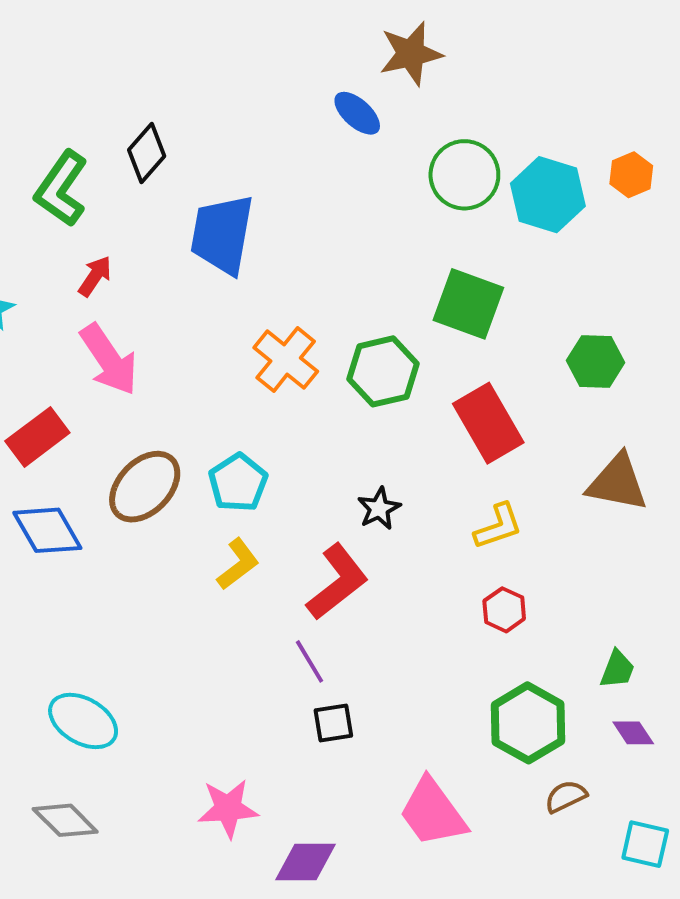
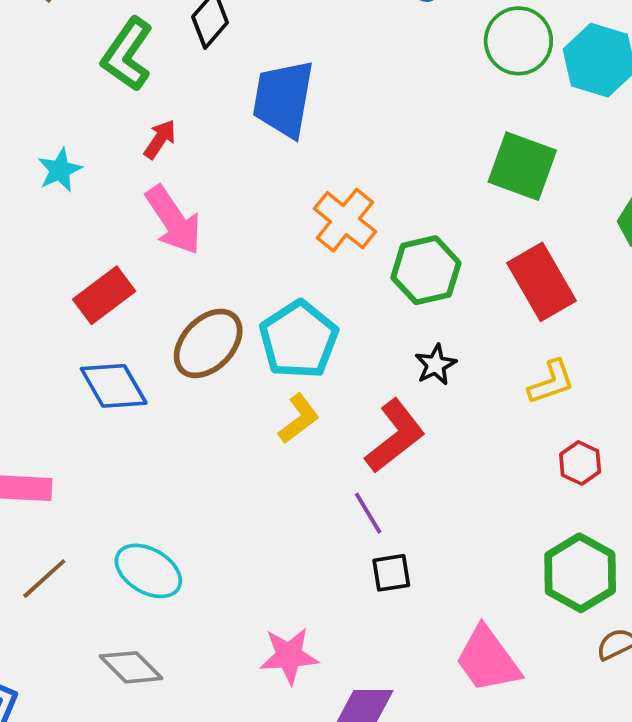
green hexagon: (383, 371) -> (426, 270), moved
cyan pentagon: (238, 483) -> (299, 340), size x1.4
red hexagon: (504, 610) -> (580, 463), moved

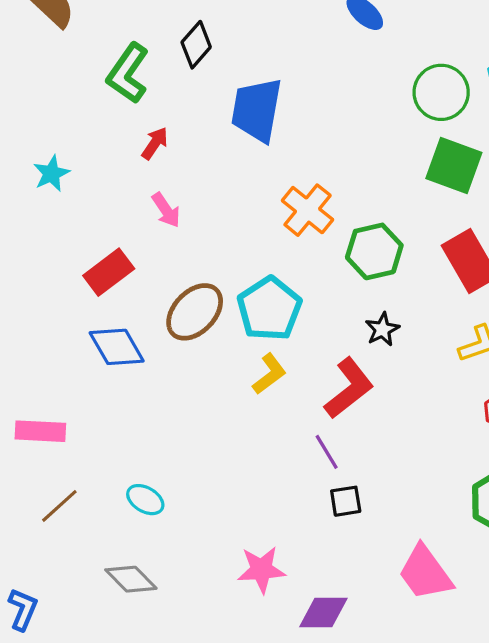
green circle: (518, 41) -> (441, 92), moved
cyan star: (60, 170) -> (51, 173), moved
pink arrow: (173, 220) -> (166, 210), size x0.6
cyan ellipse: (148, 571) -> (145, 500), size x0.7

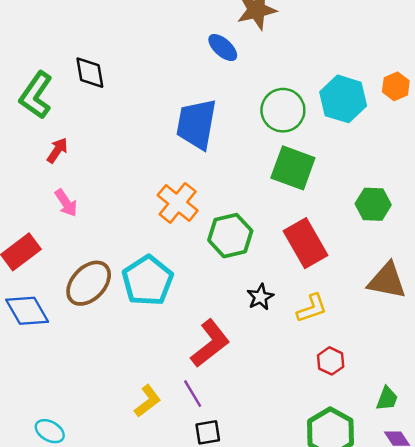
black diamond: (196, 45) -> (90, 73), turned -51
blue trapezoid: (257, 110) -> (196, 124), moved
black star: (382, 329) -> (260, 297), moved
yellow L-shape: (269, 374) -> (148, 401), moved

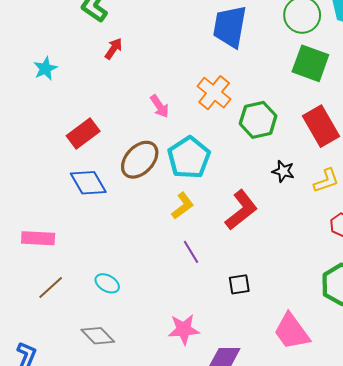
pink arrow: (66, 203) -> (160, 106), moved
black star: (260, 297) -> (283, 171), turned -30
purple line: (193, 394) -> (191, 252), moved
yellow L-shape: (148, 401) -> (183, 206), moved

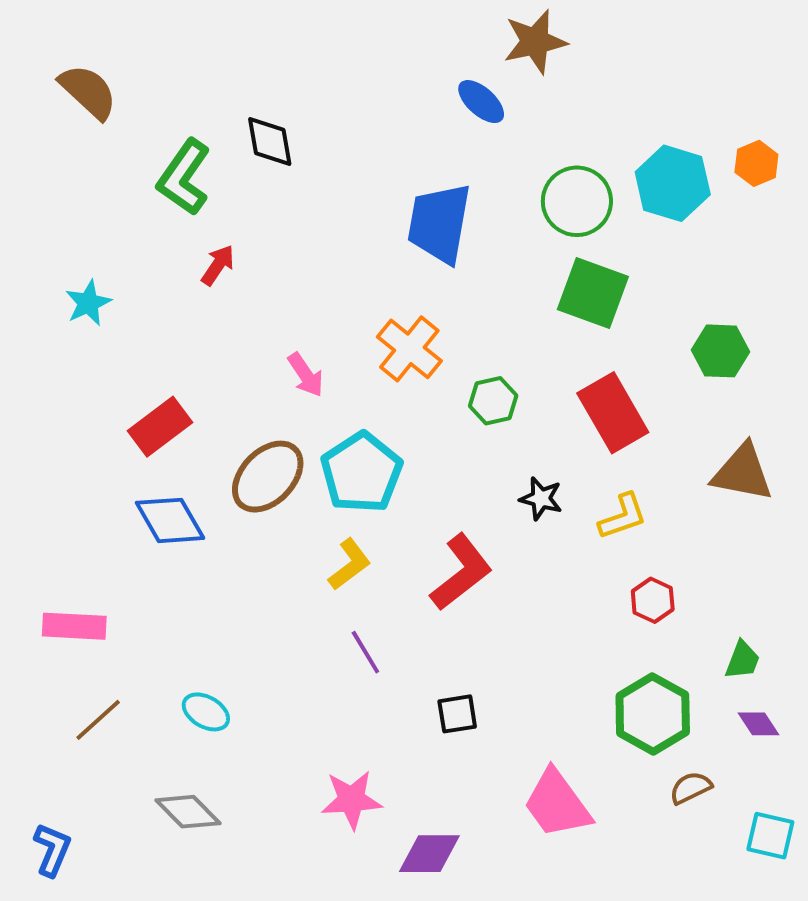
green hexagon: (258, 120) -> (493, 401), size x0.7

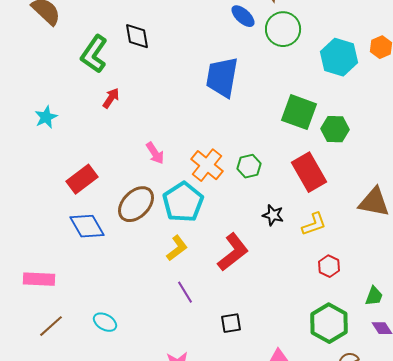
green circle: (577, 201) -> (283, 29), moved
orange cross: (409, 349) -> (207, 165), moved
green hexagon: (721, 351) -> (335, 129), moved

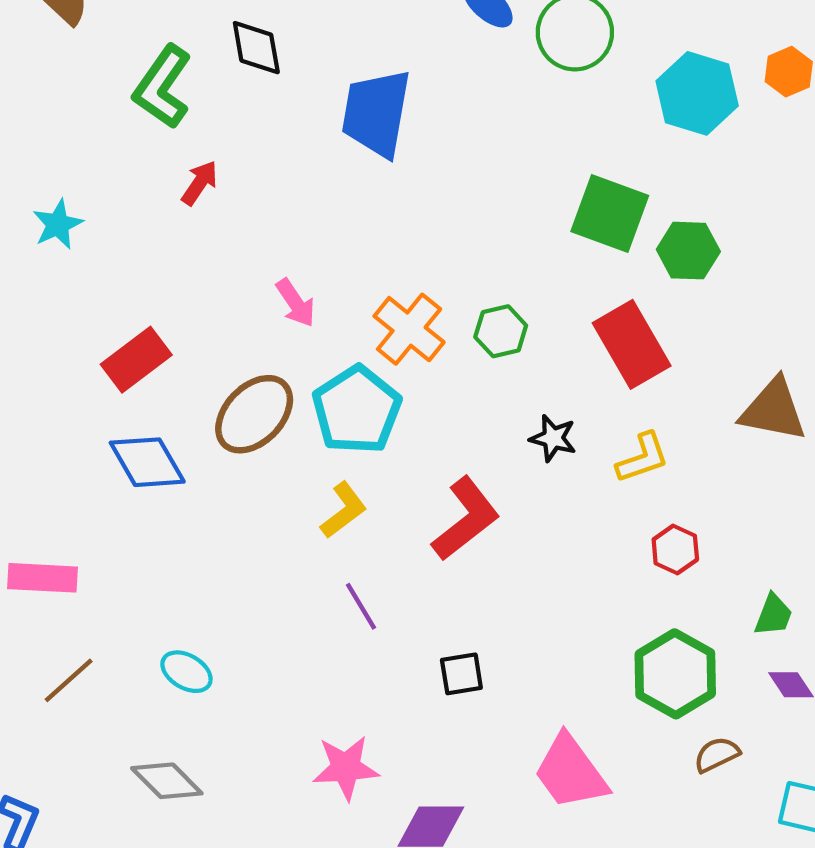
blue trapezoid: (222, 77) -> (376, 113), moved

